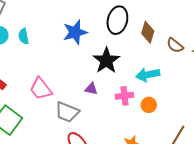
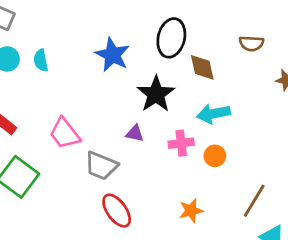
blue star: (75, 32) -> (112, 55), turned -30
brown diamond: (148, 32) -> (202, 67), moved, turned -30
brown semicircle: (175, 45) -> (251, 44), moved, turned -36

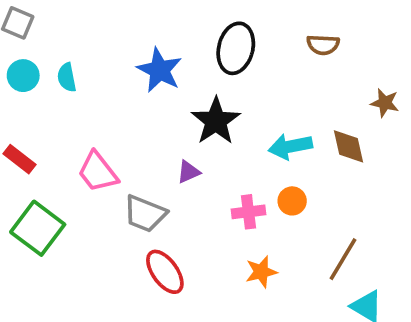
brown semicircle: (251, 44) -> (323, 45), moved
brown diamond: (202, 67) -> (348, 146), moved
purple triangle: (135, 133) -> (189, 172), turned -36
pink cross: (181, 143) -> (248, 212), moved

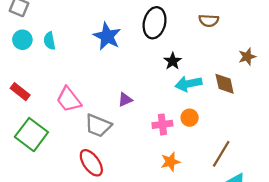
brown star: (385, 103) -> (247, 57), turned -30
black star: (216, 121) -> (173, 61), moved, size x0.6
red ellipse: (165, 272) -> (91, 163), moved

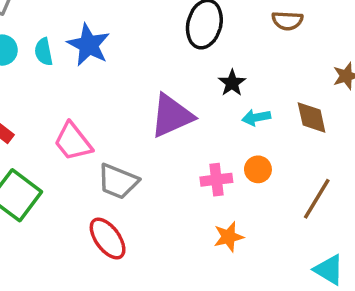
blue star: (107, 36) -> (89, 45), moved
cyan arrow: (188, 84) -> (256, 117), size x0.7
purple triangle: (125, 100) -> (172, 116), moved, size x2.0
brown line: (221, 154) -> (317, 199), moved

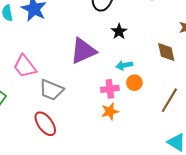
cyan arrow: (256, 117) -> (124, 65), moved
orange star: (229, 237) -> (110, 111), moved

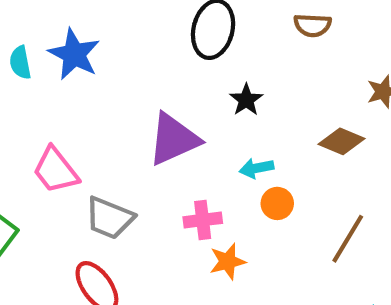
brown diamond: (166, 52) -> (341, 141), turned -55
pink cross: (110, 89) -> (203, 220), moved

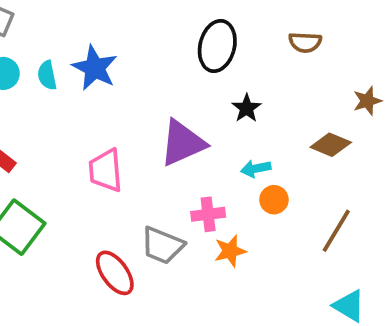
pink trapezoid: (56, 170) -> (106, 170), moved, turned 33
gray trapezoid: (109, 218) -> (162, 245), moved

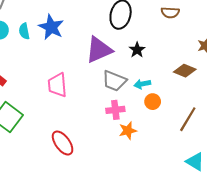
purple triangle: (182, 143) -> (99, 50), moved
gray trapezoid: (162, 245) -> (114, 81), moved

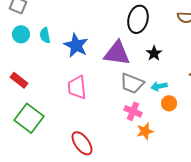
blue star: (51, 27) -> (76, 45), moved
purple triangle: (99, 50) -> (117, 53), turned 32
pink cross: (115, 110) -> (133, 111), turned 30

